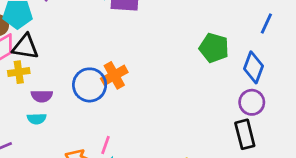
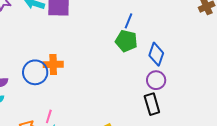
blue line: (266, 24) -> (128, 21), moved
orange cross: (114, 75) -> (53, 64), turned 30

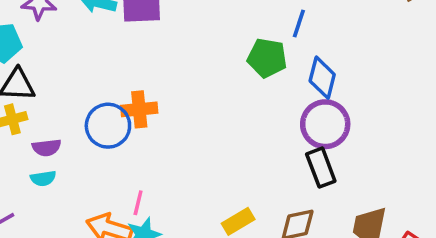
blue line: (128, 21) -> (299, 24), moved
purple circle: (156, 80) -> (325, 124), size x1.4

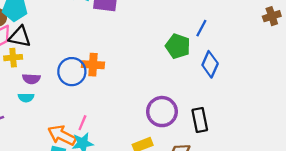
purple circle: (325, 124) -> (162, 112), moved

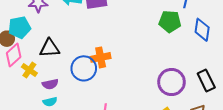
black triangle: (20, 37) -> (50, 48), moved
yellow cross: (13, 58) -> (29, 70), turned -35

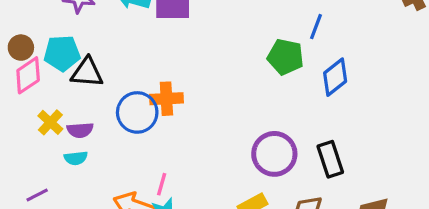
cyan pentagon: (19, 27) -> (62, 53), moved
blue diamond: (202, 30) -> (335, 77), turned 35
yellow cross: (29, 70) -> (50, 122), moved

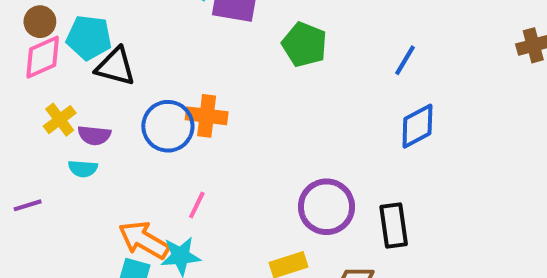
green pentagon: (285, 57) -> (304, 45), moved
pink line: (162, 184) -> (197, 205), moved

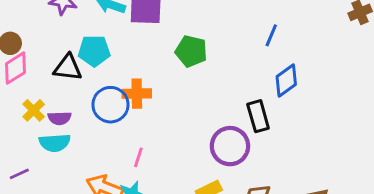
cyan pentagon: (89, 38) -> (94, 51), moved
green pentagon: (304, 45) -> (191, 51), moved
cyan semicircle: (83, 169) -> (55, 143), size x1.5
black rectangle: (394, 226) -> (258, 116), moved

